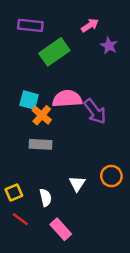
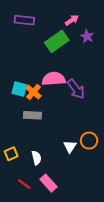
green rectangle: (54, 52) -> (57, 41), moved
cyan square: (29, 100) -> (19, 89), moved
white triangle: (77, 184) -> (70, 147), moved
red line: (20, 219) -> (24, 184), moved

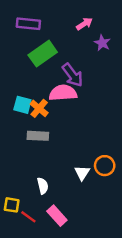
green rectangle: (57, 41) -> (43, 54), moved
purple arrow: (76, 89) -> (72, 75), moved
yellow square: (11, 154) -> (12, 205), moved, turned 32

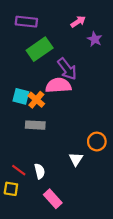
orange circle: (105, 166) -> (97, 142), moved
red line: (28, 217) -> (19, 170), moved

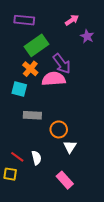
orange cross: (36, 100) -> (30, 69), moved
orange circle: (97, 142) -> (59, 129), moved
pink rectangle: (53, 199) -> (65, 180), moved

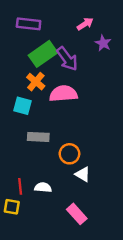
purple arrow: (62, 64) -> (67, 59), moved
white triangle: (70, 147) -> (83, 174), turned -32
red line: (17, 157) -> (20, 186), turned 48
white semicircle: (36, 158) -> (43, 187), turned -72

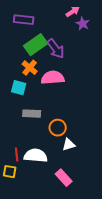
pink arrow: (85, 24) -> (73, 12), moved
purple star: (103, 43) -> (83, 24), moved
white triangle: (83, 174) -> (69, 145), turned -48
white semicircle: (43, 187) -> (36, 156), size x1.6

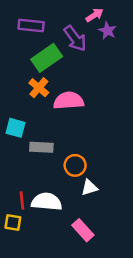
purple arrow: (56, 49) -> (75, 38), moved
cyan square: (19, 88) -> (15, 128), moved

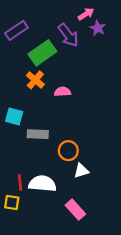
purple rectangle: (31, 25) -> (16, 30), moved, turned -40
pink semicircle: (69, 101) -> (62, 92), size x0.6

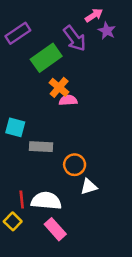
orange cross: (35, 80) -> (59, 87), moved
yellow square: (12, 202) -> (13, 221), turned 35
pink rectangle: (75, 210) -> (55, 229), moved

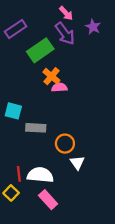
pink arrow: (94, 15) -> (66, 13), moved, turned 80
white triangle: (89, 187) -> (77, 163), turned -48

